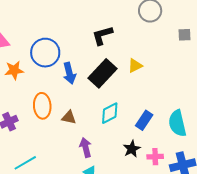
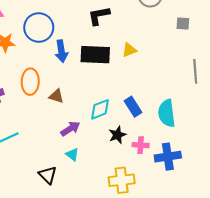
black rectangle: (102, 73) -> (95, 55), turned 44
cyan diamond: (110, 113) -> (100, 109), moved
blue rectangle: (144, 120) -> (133, 107), turned -72
purple arrow: (86, 147) -> (70, 129), turned 66

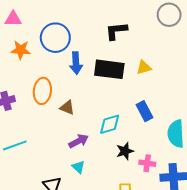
blue rectangle: (133, 107) -> (144, 111), moved

